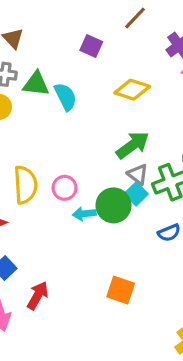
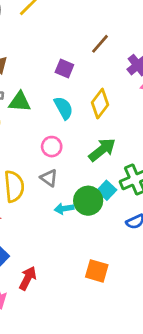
yellow diamond: (132, 90) -> (100, 104), turned -68
cyan semicircle: (66, 97) -> (64, 108), moved
gray triangle: (138, 174) -> (49, 178), moved
pink circle: (65, 188) -> (52, 147), moved

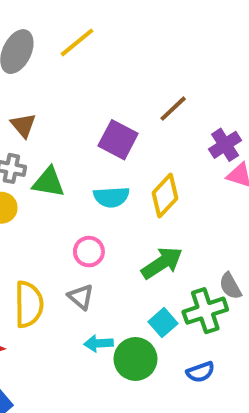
purple square: (64, 68) -> (118, 140), size x1.4
cyan semicircle: (64, 108) -> (111, 197), turned 110
green circle: (88, 201) -> (135, 359), moved

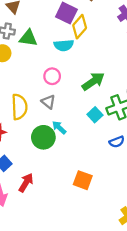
yellow diamond: (165, 196) -> (80, 27), moved
cyan arrow: (98, 343) -> (59, 128), turned 48
green circle: (135, 359) -> (43, 137), moved

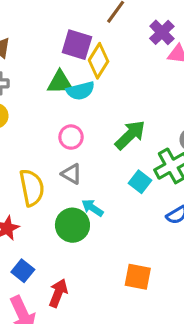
green triangle: (28, 38) -> (60, 82), moved

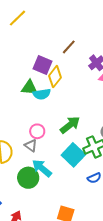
pink circle: (71, 137) -> (37, 131), moved
cyan square: (140, 182) -> (73, 155), size x1.6
cyan arrow: (92, 208) -> (42, 168), size x1.5

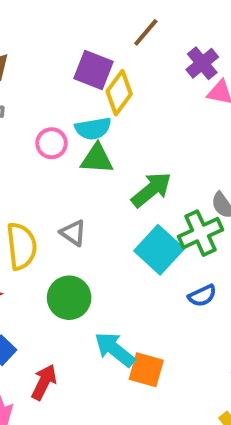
green triangle: (29, 88) -> (97, 159), moved
pink circle: (37, 131) -> (52, 143), moved
cyan arrow: (42, 168) -> (115, 349), moved

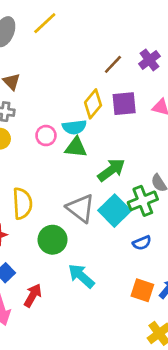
purple cross: (202, 63) -> (149, 60), moved
purple square: (94, 70) -> (124, 104), moved, turned -30
gray triangle: (73, 233) -> (81, 208), moved, size x1.6
orange square: (146, 370) -> (142, 290), moved

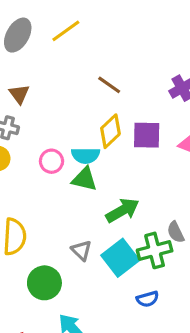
brown line: (113, 64) -> (109, 85), moved, turned 75
gray triangle: (81, 208) -> (81, 250), size x0.6

